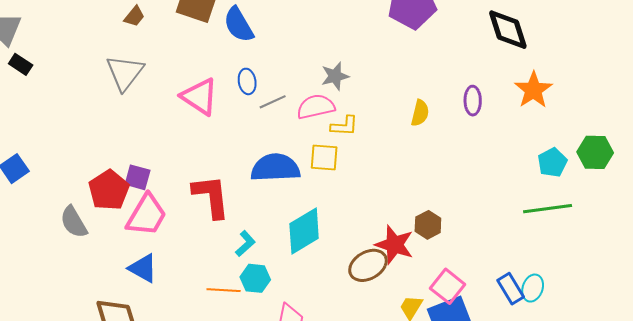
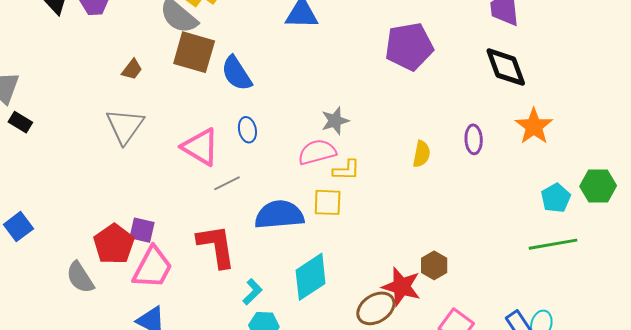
gray line: (273, 102) -> (227, 183), moved

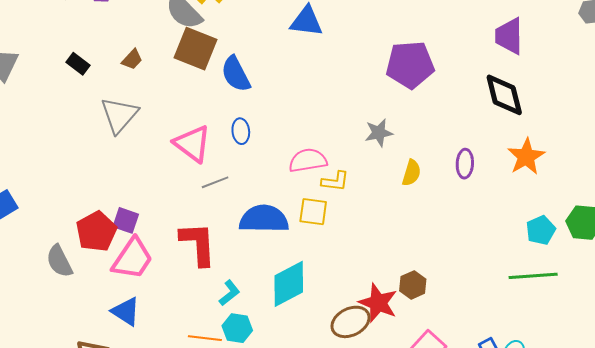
gray star: (335, 121) -> (379, 133), moved
black rectangle: (20, 122) -> (78, 64), moved

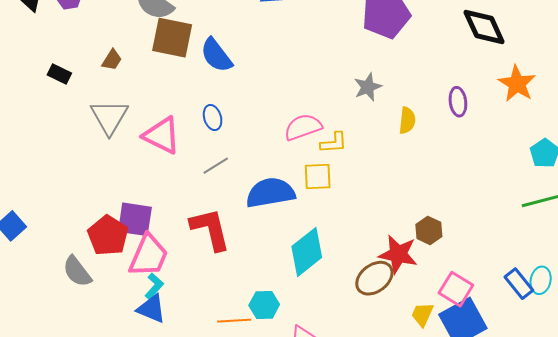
blue ellipse: (241, 131) -> (213, 118), moved
pink triangle: (192, 144) -> (162, 135), moved
purple square: (126, 220) -> (135, 219), size x1.4
cyan L-shape: (229, 293) -> (154, 286), moved

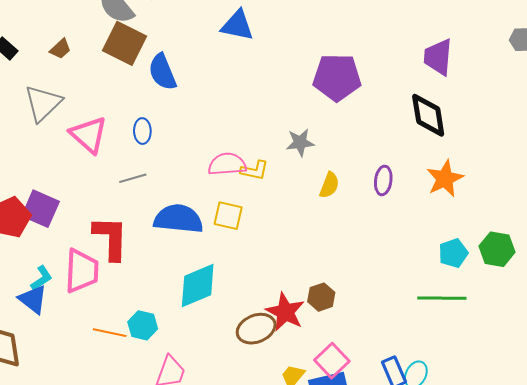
yellow L-shape: (334, 143) -> (255, 170), moved
pink trapezoid: (149, 256) -> (82, 271), moved, turned -36

